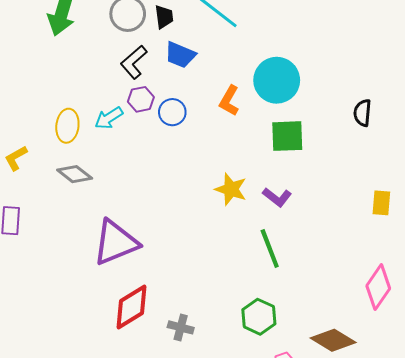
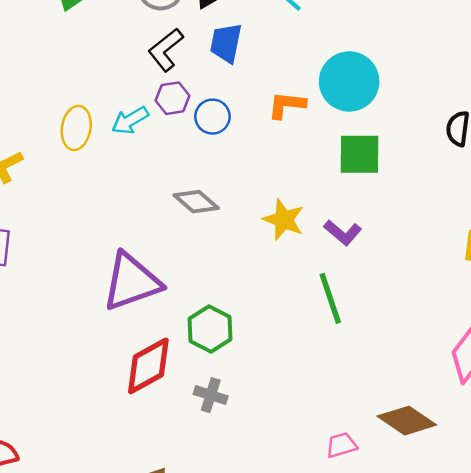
blue trapezoid: (180, 55) -> (226, 43), turned 76
orange L-shape: (229, 101) -> (287, 105), turned 64
gray diamond: (75, 174) -> (196, 202), moved
green hexagon: (259, 317) -> (210, 329), moved

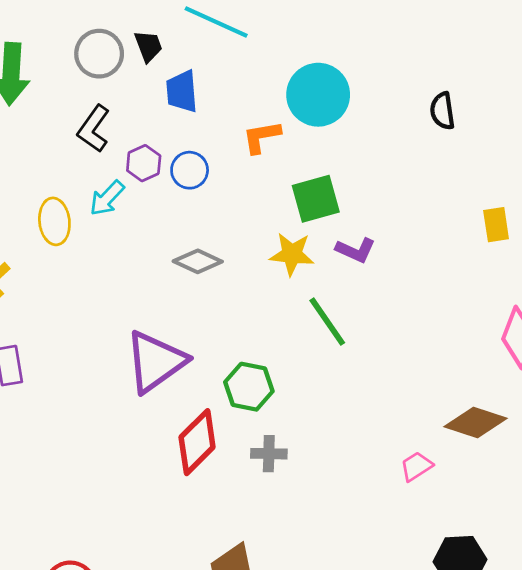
black L-shape: (166, 50) -> (94, 129), moved
green square: (360, 154) -> (316, 199), moved
green line: (330, 298) -> (327, 322), moved

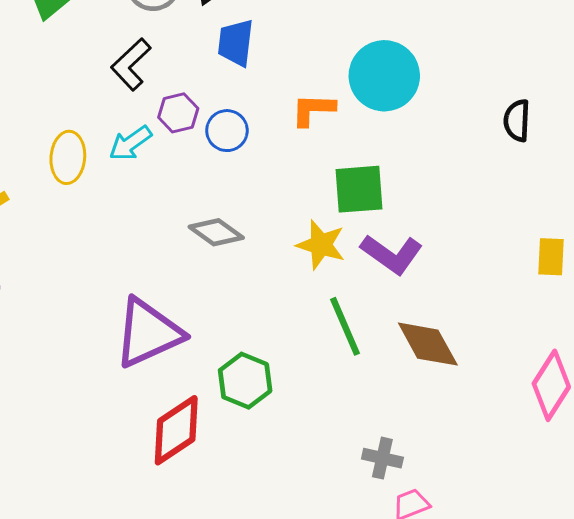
purple L-shape: (356, 250) -> (392, 254), size x1.4
brown diamond: (476, 422) -> (428, 344), moved, turned 32
gray cross: (269, 454) -> (382, 458), moved

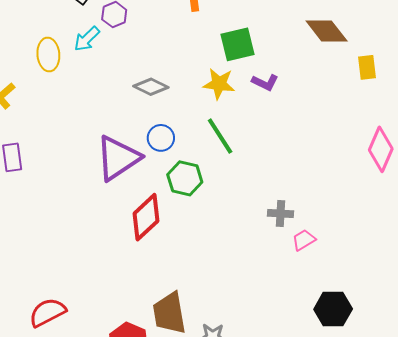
blue circle: (227, 131) -> (161, 138), moved
purple L-shape: (392, 254) -> (265, 82), size x0.7
green line: (345, 326) -> (220, 136), moved
brown diamond: (428, 344) -> (327, 31), moved

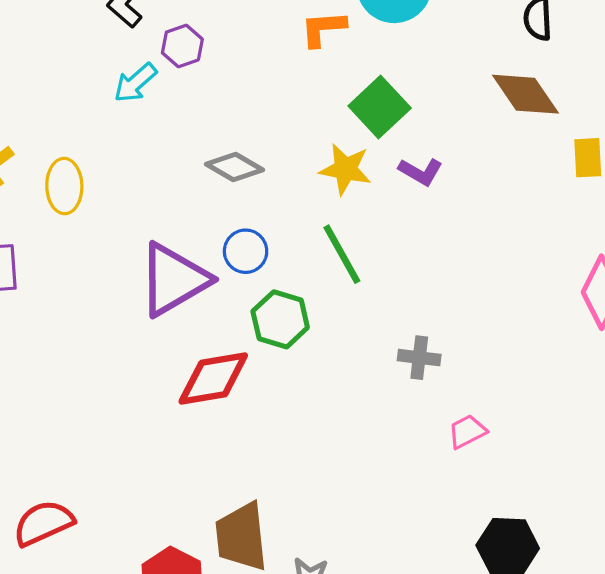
green square: (237, 44) -> (380, 107), turned -33
yellow ellipse: (48, 55) -> (64, 186), moved
gray cross: (281, 214) -> (419, 358), moved
red diamond: (146, 217) -> (213, 378), turned 30

